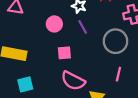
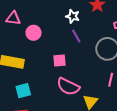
pink circle: (54, 24) -> (34, 33), moved

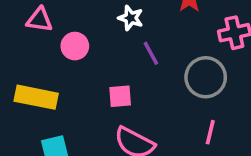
white star: (73, 16) -> (131, 18), moved

